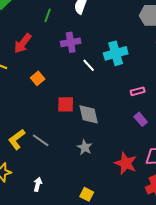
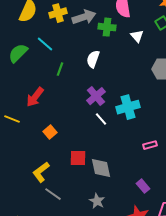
purple cross: (71, 42) -> (96, 96), moved, turned -30
purple rectangle: (141, 119) -> (143, 186), moved
yellow L-shape: (17, 139) -> (41, 172), moved

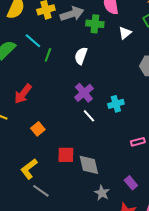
white triangle: (137, 36) -> (125, 33), turned 32
green line: (60, 69) -> (48, 55), moved
cyan cross: (128, 107) -> (116, 104), size x0.7
gray star: (97, 201) -> (102, 193), moved

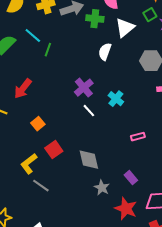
white triangle: (125, 33) -> (125, 28), size x1.5
white semicircle: (81, 56) -> (105, 52), moved
cyan cross: (116, 104) -> (116, 99), turned -35
red square: (66, 155) -> (54, 150), moved, turned -36

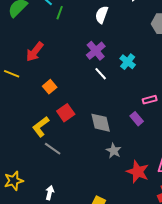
white semicircle: (105, 52) -> (102, 15), moved
purple rectangle: (131, 178) -> (137, 119), moved

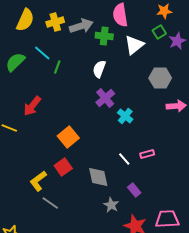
purple cross: (96, 51) -> (105, 98), moved
white line: (101, 74) -> (124, 159), moved
orange square: (50, 87) -> (68, 137), moved, size x1.5
purple rectangle: (137, 119) -> (134, 190), moved

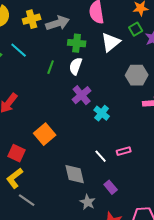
green cross: (104, 36) -> (77, 43), moved
green line: (57, 67) -> (51, 67), moved
red square: (63, 167) -> (17, 153), moved, turned -30

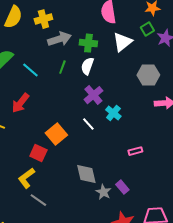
gray arrow: (58, 23) -> (59, 39), moved
cyan line: (19, 50) -> (30, 70), moved
red square: (17, 153) -> (38, 153), moved
white line: (101, 156) -> (88, 124), moved
gray star: (88, 202) -> (103, 192), moved

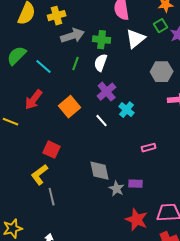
orange square: (56, 134) -> (70, 107), moved
purple rectangle: (122, 187) -> (136, 184), turned -48
gray line: (38, 200) -> (52, 197), turned 42

